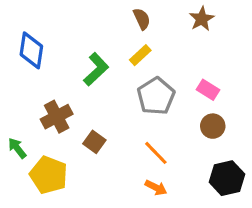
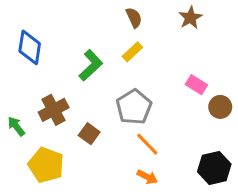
gray pentagon: (156, 96) -> (134, 107), moved
brown circle: (213, 126) -> (220, 107), moved
green arrow: (17, 148) -> (16, 126), moved

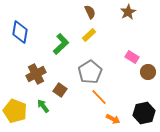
green arrow: (16, 126) -> (43, 106), moved
yellow pentagon: (46, 165) -> (15, 111), moved
orange arrow: (147, 177) -> (113, 119), moved

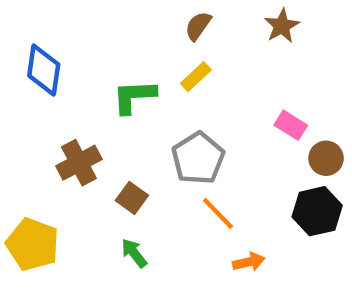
brown semicircle: (90, 12) -> (198, 26), turned -120
green L-shape: (61, 44) -> (134, 96), turned -140
green arrow: (43, 106) -> (134, 253), moved
black hexagon: (144, 113) -> (317, 211), moved
orange arrow: (113, 119) -> (249, 262), turned -40

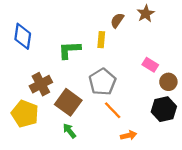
brown semicircle: (198, 26) -> (117, 20), moved
yellow rectangle: (196, 77) -> (101, 40), turned -42
brown square: (132, 198) -> (68, 102), size x1.6
yellow pentagon: (33, 244) -> (25, 114), moved

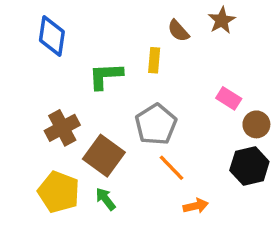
brown semicircle: (117, 20) -> (178, 31), turned -77
blue diamond: (23, 36) -> (52, 36), moved
yellow pentagon: (25, 114) -> (59, 192), moved

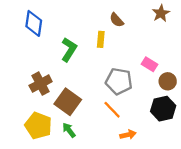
brown star: (222, 20) -> (161, 13), moved
green L-shape: (106, 76) -> (69, 50), turned 125
gray pentagon: (156, 124) -> (119, 81), moved, turned -30

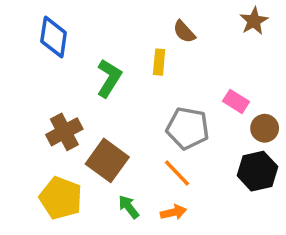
green arrow: (69, 130) -> (129, 207), moved
orange arrow: (128, 135) -> (173, 212), moved

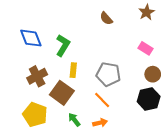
blue diamond: (54, 37) -> (31, 38), moved, turned -30
yellow rectangle: (159, 62) -> (73, 70), moved
pink rectangle: (236, 101) -> (146, 48), moved

